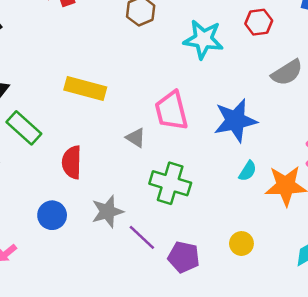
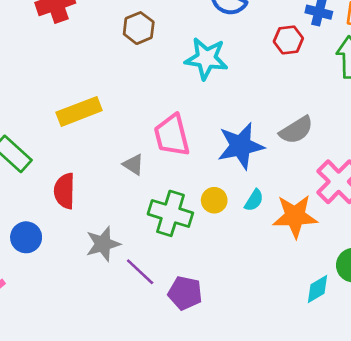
red hexagon: (259, 22) -> (288, 40), moved
gray semicircle: (287, 73) -> (296, 130), moved
yellow rectangle: (85, 89) -> (79, 111), turned -36
blue circle: (52, 215) -> (26, 237), moved
yellow circle: (241, 244) -> (214, 200), moved

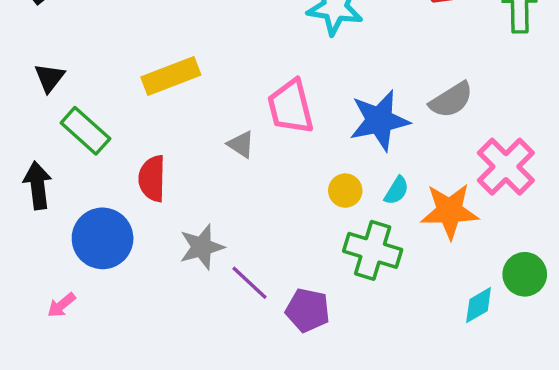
green cross: (170, 213) -> (373, 250), moved
blue circle: (26, 237) -> (103, 238), size x1.5

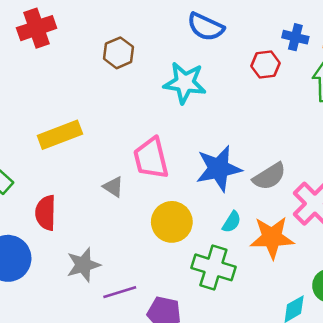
gray semicircle: (451, 100) -> (269, 176), moved
yellow circle: (345, 191) -> (172, 222), moved, size x1.6
purple line: (250, 283) -> (120, 292), turned -60

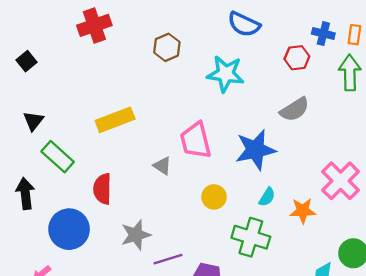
gray semicircle: (269, 176) -> (295, 109), moved
yellow circle: (172, 222) -> (214, 197), size x0.7
orange star: (272, 238) -> (303, 211), size x0.7

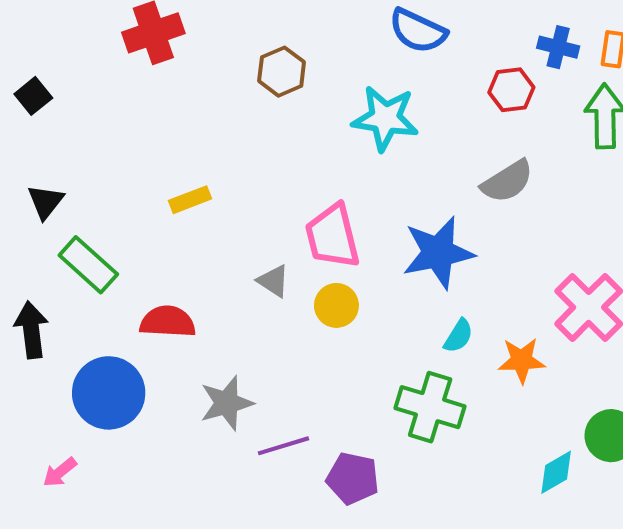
yellow rectangle: (115, 120) -> (190, 200), size x0.6
red semicircle: (102, 189) -> (168, 322), turned 92
yellow circle: (214, 197) -> (336, 305), moved

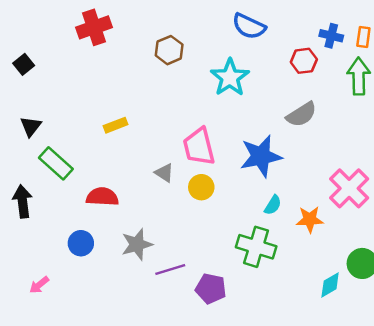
cyan star: (385, 118) -> (230, 77), turned 30
blue circle: (109, 393) -> (81, 243), moved, size x0.6

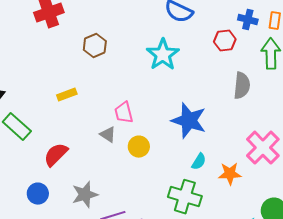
brown hexagon: (169, 50) -> (95, 46), moved
gray semicircle: (301, 114) -> (242, 86), moved, turned -52
pink trapezoid: (199, 147) -> (124, 113), moved, size x0.7
blue star: (261, 156) -> (189, 121), turned 30
red semicircle: (102, 197) -> (56, 155), turned -48

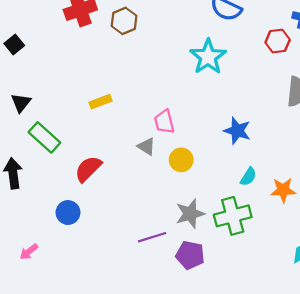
brown hexagon: (95, 46) -> (124, 21), moved
blue star: (189, 121) -> (237, 131), size x0.7
gray star: (85, 195) -> (190, 214), moved
green cross: (185, 197) -> (233, 216), turned -32

